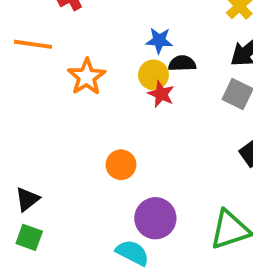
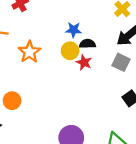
red star: (161, 94) -> (84, 62), moved
orange circle: (121, 165) -> (12, 101), moved

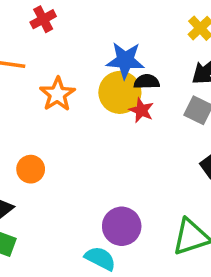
blue star: (74, 30) -> (125, 60), size x1.5
yellow circle: (70, 51) -> (120, 92), size x1.5

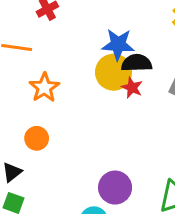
black semicircle: (147, 82) -> (137, 63), size x1.4
orange star: (57, 94) -> (44, 88), moved

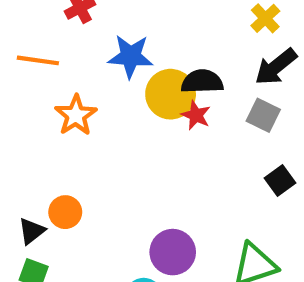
blue star: (118, 44) -> (131, 56), moved
orange circle: (37, 138) -> (65, 212), moved

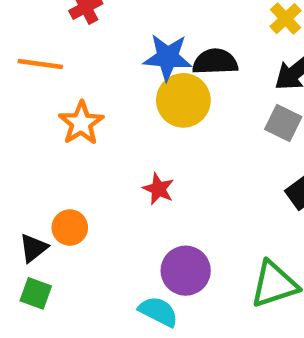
blue star: (131, 56) -> (167, 57), moved
black semicircle: (202, 82) -> (215, 62), moved
red star: (196, 115) -> (158, 189), moved

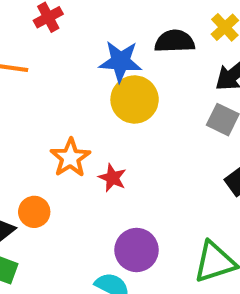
black semicircle: (215, 62) -> (175, 41), moved
orange star: (81, 123) -> (70, 158), moved

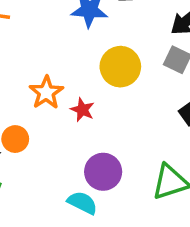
yellow circle: (135, 100) -> (120, 67), moved

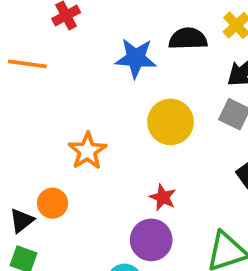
red star: (82, 110) -> (163, 197), moved

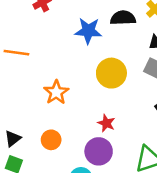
orange line: (27, 64) -> (16, 53), moved
orange circle: (53, 203) -> (51, 140), moved

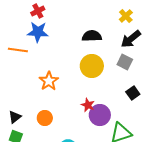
black semicircle: (123, 18) -> (92, 36), moved
blue star: (88, 31) -> (38, 32), moved
purple circle: (99, 151) -> (100, 115), moved

